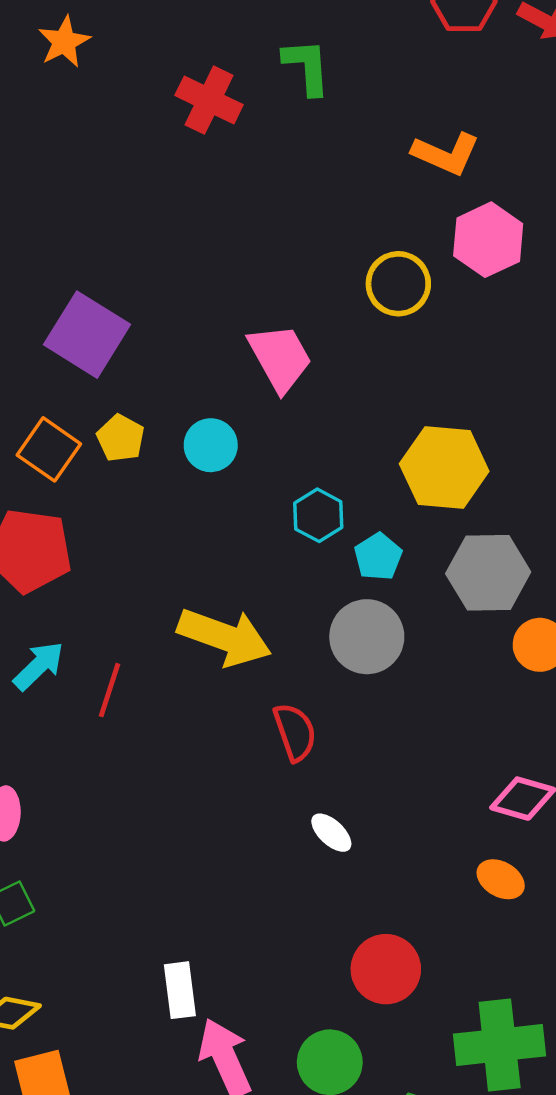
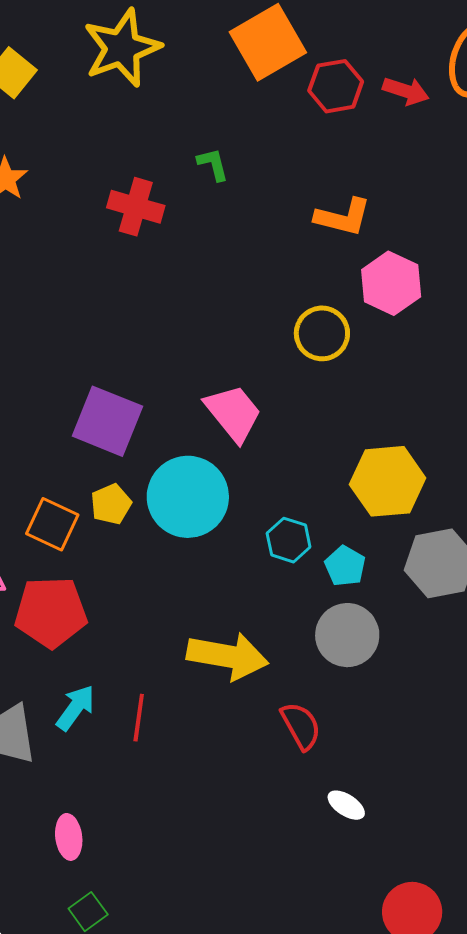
green L-shape: (307, 67) -> (213, 164), size x0.7
purple square: (87, 335) -> (107, 421), moved
yellow pentagon: (121, 438) -> (111, 504), turned 30
cyan circle: (211, 445) -> (188, 497), size x1.8

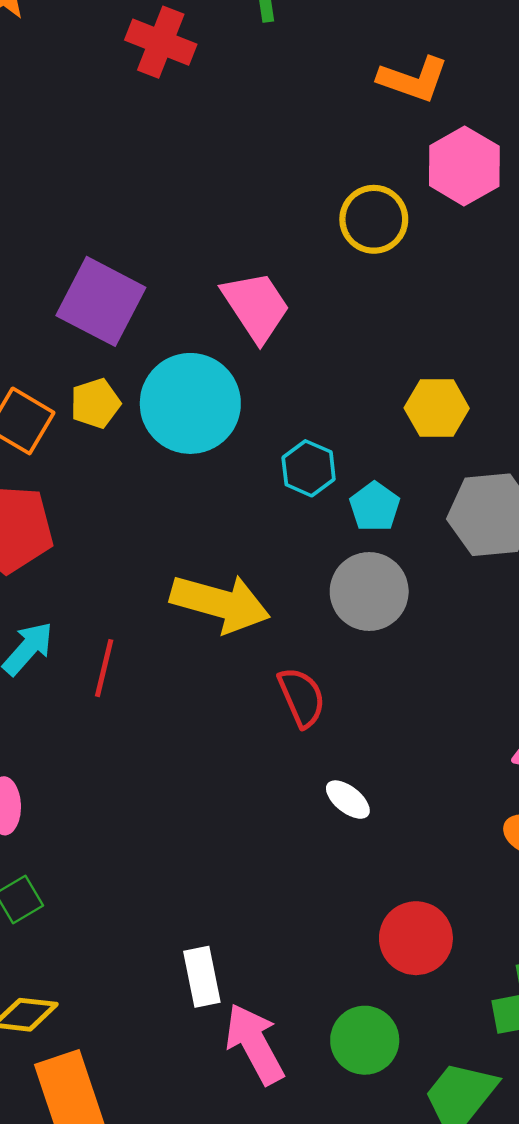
yellow hexagon: (388, 481) -> (437, 408), size x0.7

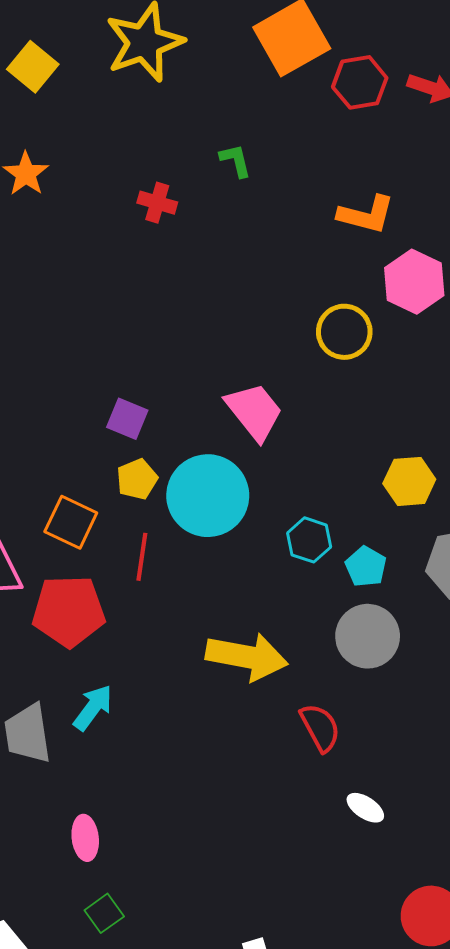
red cross: (161, 42) -> (157, 203), size x0.7
purple square: (101, 301) -> (127, 419), size x0.6
yellow pentagon: (95, 403) -> (137, 479), moved
red line: (104, 668) -> (142, 557), moved

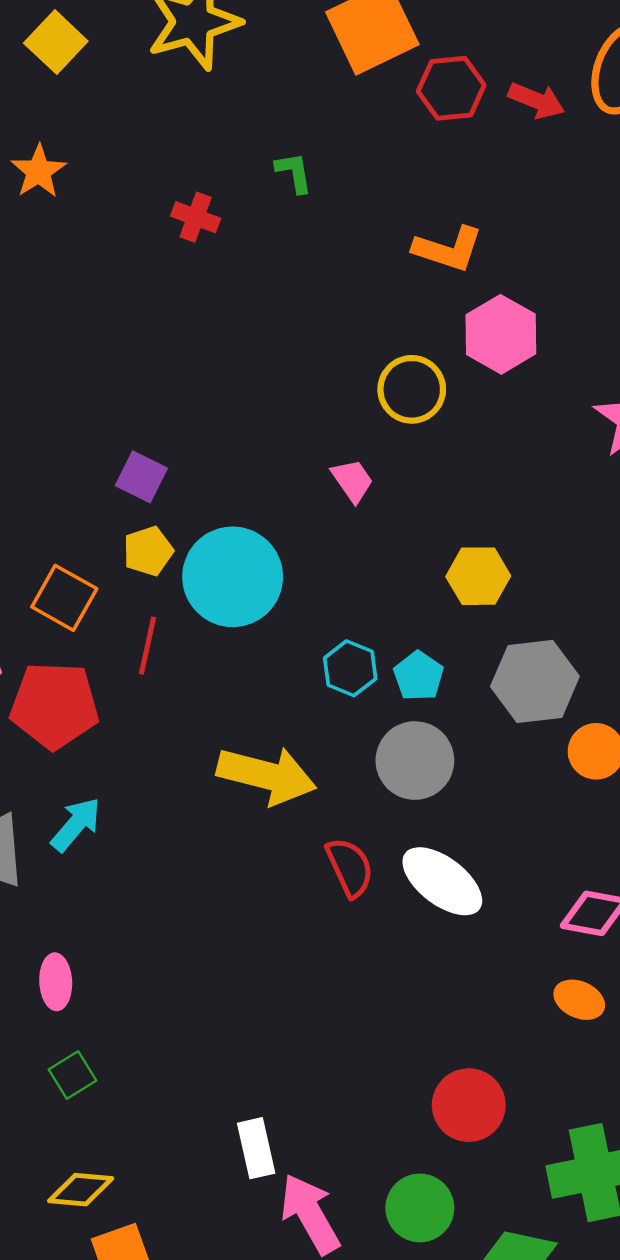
pink trapezoid: (254, 411) -> (352, 481), moved, size x0.6
cyan hexagon: (309, 540) -> (350, 668), moved
white ellipse: (365, 808) -> (442, 881), moved, size x1.8

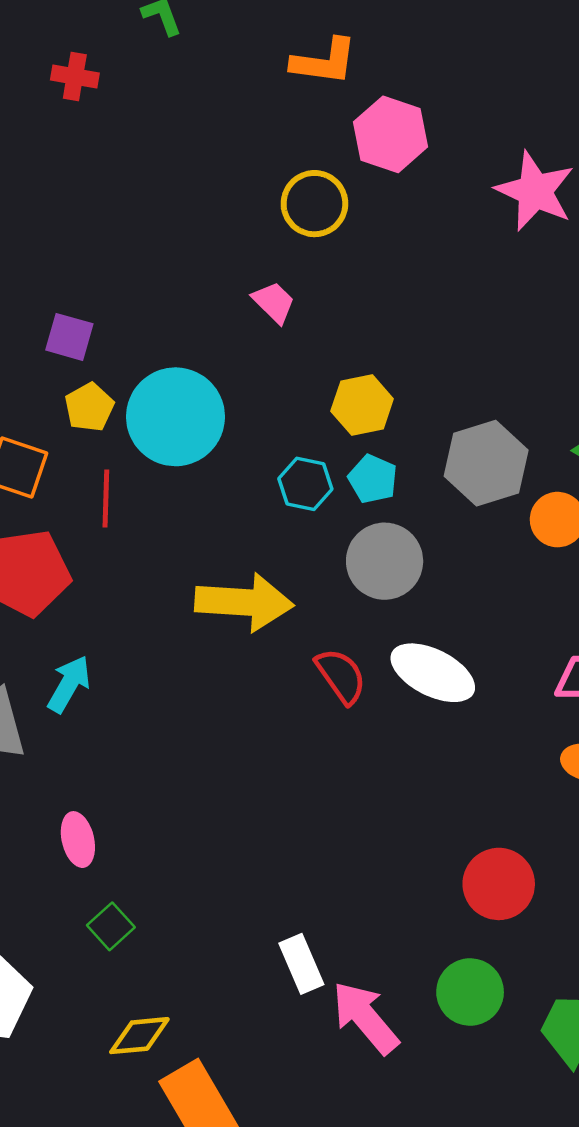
yellow hexagon: (478, 576) -> (362, 405), moved

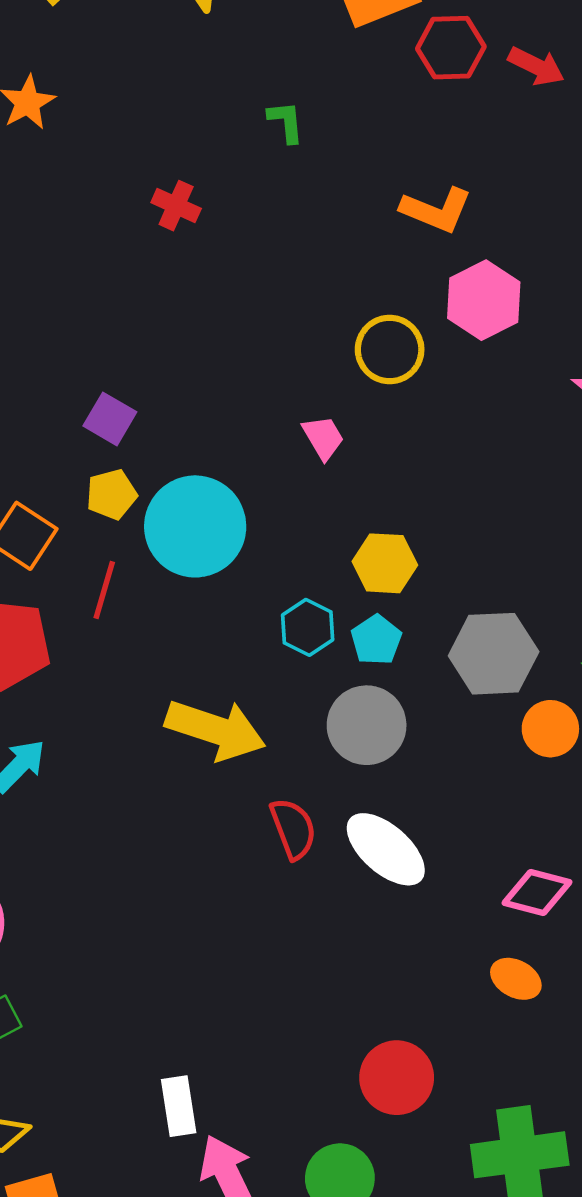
red cross: (75, 76) -> (176, 206), moved

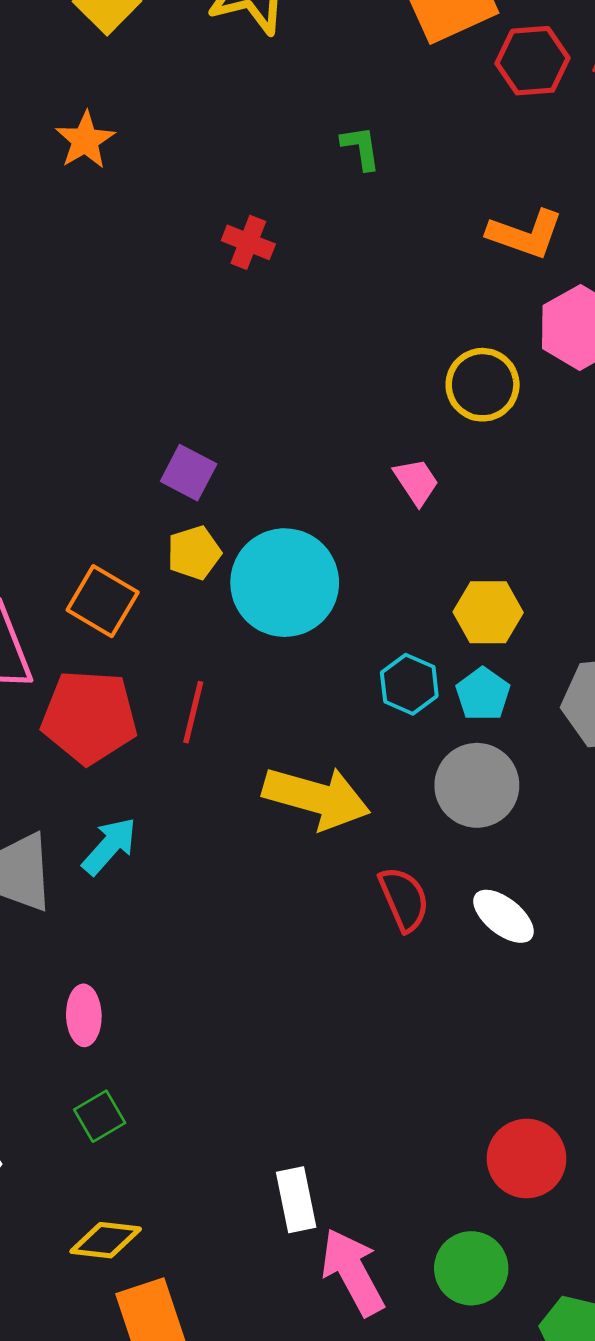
red line: (104, 590) -> (193, 712), moved
white ellipse: (386, 849) -> (504, 916), size x0.7

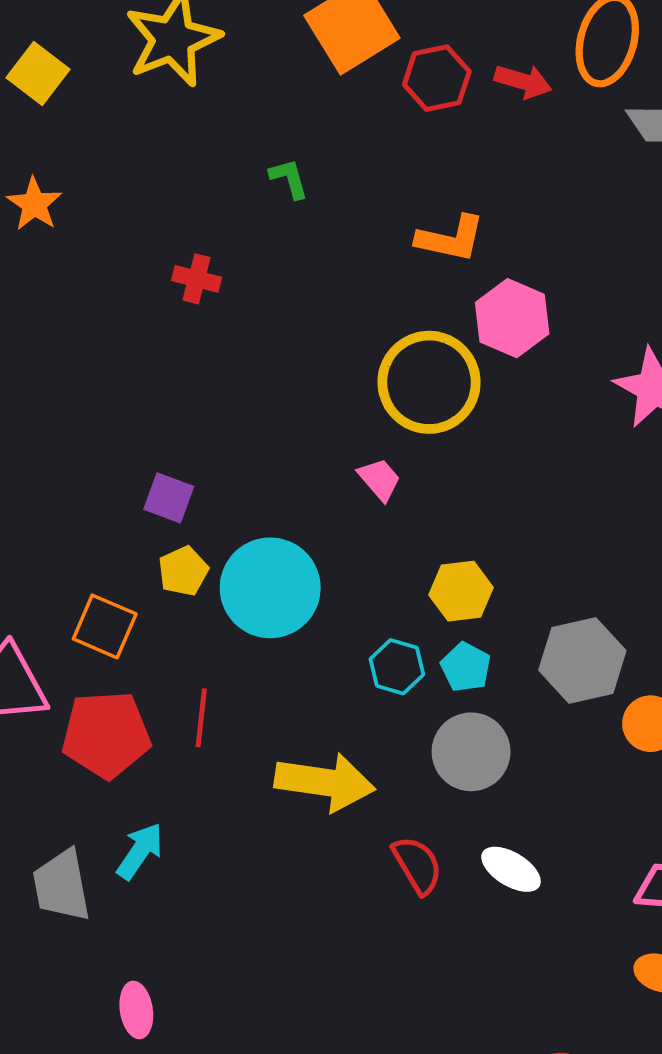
yellow circle: (483, 385) -> (429, 382), size x1.5

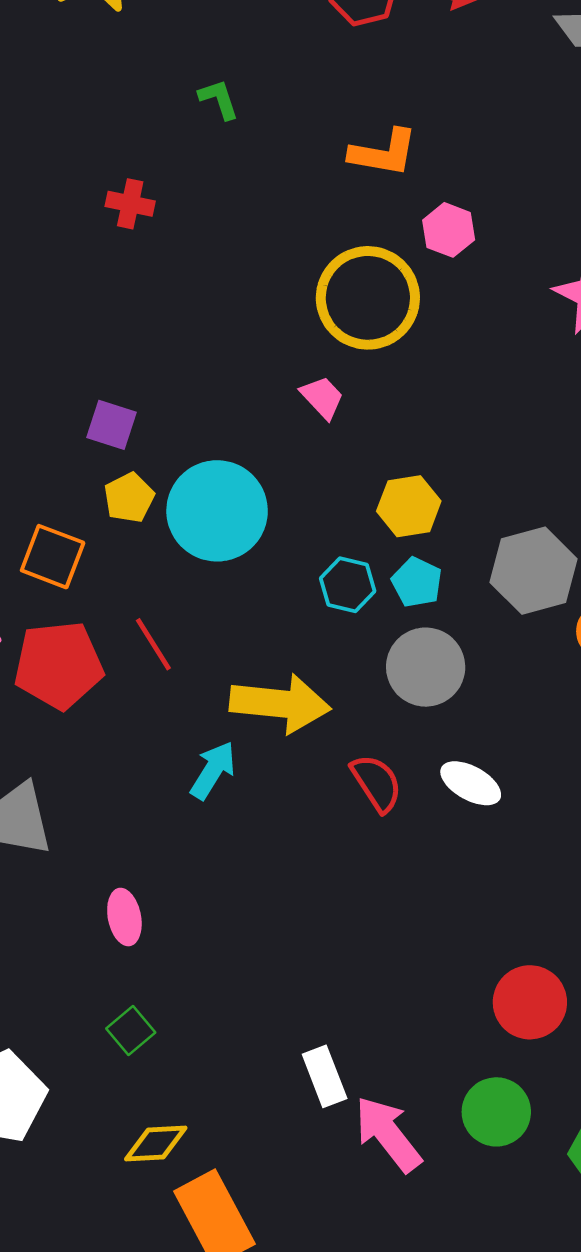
pink hexagon: (512, 318) -> (449, 230), size x0.7
red line: (201, 718) -> (153, 644), turned -36
cyan arrow: (140, 851) -> (213, 770), moved
pink ellipse: (136, 1010) -> (124, 917), moved

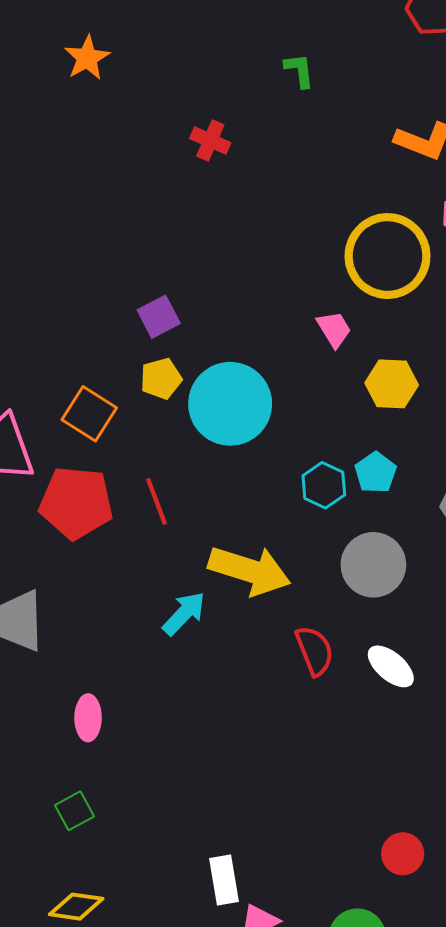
purple square: (111, 425) -> (159, 317), turned 33
yellow hexagon: (409, 506) -> (392, 384), moved
cyan pentagon: (417, 582) -> (376, 473), moved
red circle: (530, 1002) -> (403, 854), size x0.7

